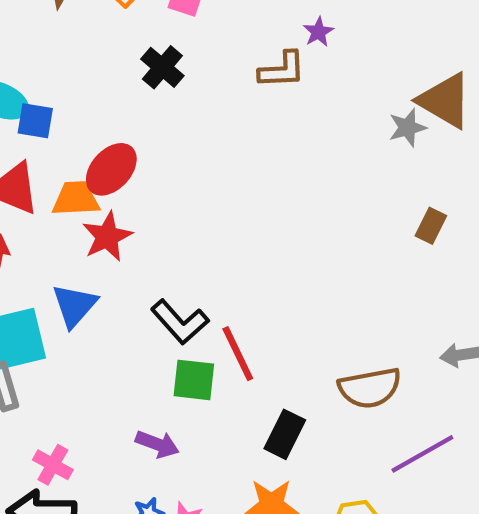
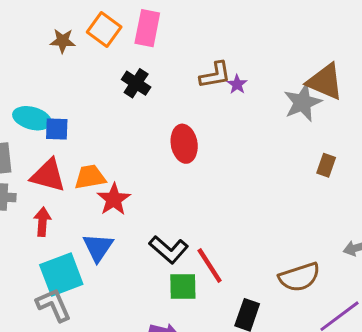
purple star: (318, 32) -> (237, 84), moved
gray star: (407, 128) -> (303, 103), size x1.5
red ellipse: (111, 169) -> (184, 144), moved, turned -45

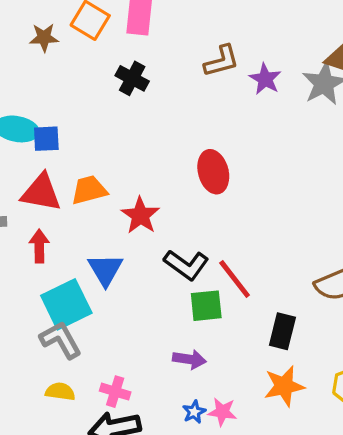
purple star: (237, 84) -> (265, 79), moved, size x1.4
red ellipse: (184, 144) -> (213, 172), moved
red star: (114, 199) -> (140, 215), moved

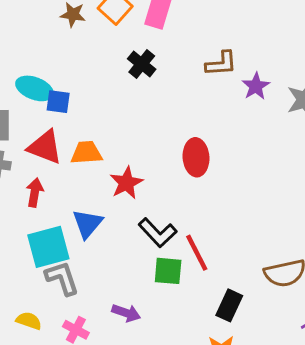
gray L-shape: (61, 340) -> (62, 278), moved
purple arrow: (189, 359) -> (126, 313), moved

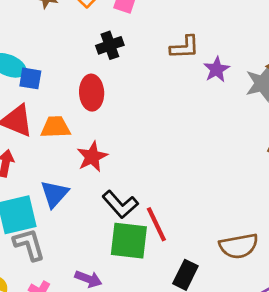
black cross: (142, 64) -> (110, 45), turned 30
red ellipse: (196, 157) -> (92, 93), moved
green square: (168, 271) -> (129, 241), size x1.4

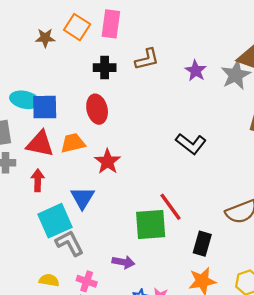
black cross: (110, 45) -> (105, 68), turned 30
brown L-shape: (185, 47) -> (147, 59), moved
blue square: (30, 78) -> (45, 107), size x1.4
black L-shape: (120, 204) -> (191, 144), moved

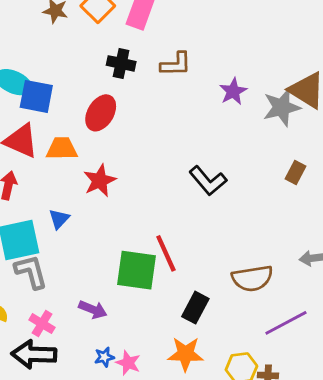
red ellipse: (97, 109) -> (101, 113), turned 32
blue triangle: (82, 198) -> (59, 219), size x0.7

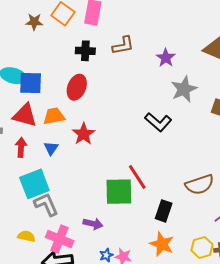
gray star: (282, 107) -> (184, 89), moved
blue triangle: (59, 219) -> (51, 148), moved
pink cross: (42, 324) -> (60, 239), size x1.5
orange star: (185, 354) -> (162, 244), turned 30

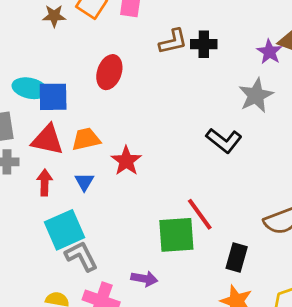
black cross: (85, 51) -> (204, 44), moved
purple star: (166, 58) -> (269, 52), moved
red ellipse: (77, 87) -> (109, 72), moved

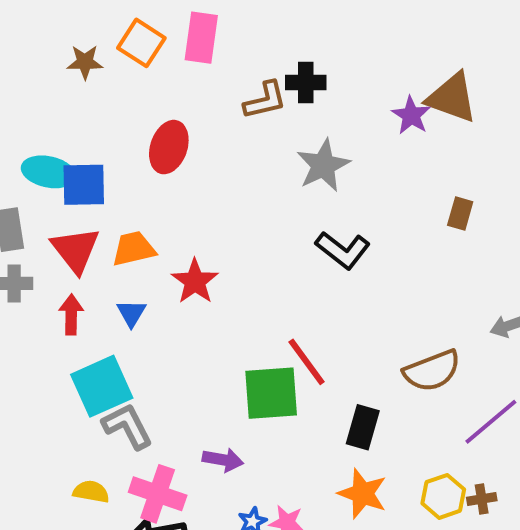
black cross: (204, 44) -> (306, 83), moved
gray star: (256, 95) -> (323, 165), moved
red triangle: (48, 140) -> (76, 250), turned 40

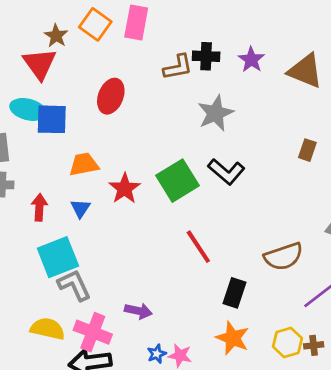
brown star: (85, 62) -> (56, 36), turned 30
purple star: (411, 115) -> (251, 60), moved
red triangle: (76, 250) -> (40, 64), moved
green square: (271, 393) -> (178, 181), moved, turned -30
yellow semicircle: (91, 492) -> (48, 329), size x1.4

